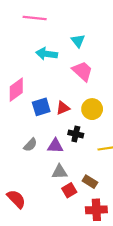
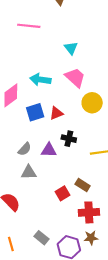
cyan arrow: (47, 54) -> (40, 80), moved
yellow circle: (92, 109) -> (92, 103), moved
gray triangle: (60, 172) -> (29, 172), moved

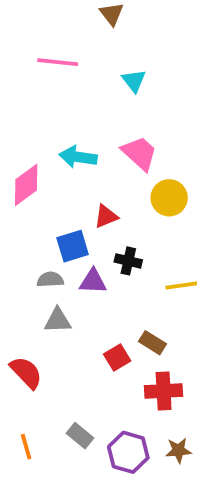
cyan triangle: (71, 48) -> (134, 81), moved
blue square: (35, 112) -> (73, 246), moved
gray semicircle: (25, 149) -> (50, 280), turned -136
brown star: (91, 238) -> (178, 450), moved

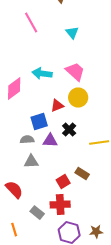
pink line: (58, 62) -> (31, 23), turned 55
yellow circle: (169, 198) -> (78, 98), moved
black cross: (128, 261) -> (69, 130), turned 32
red cross: (164, 391) -> (60, 205), moved
gray rectangle: (80, 436) -> (37, 213), moved

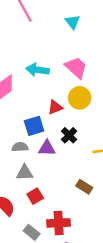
red square: (63, 182) -> (35, 196), moved

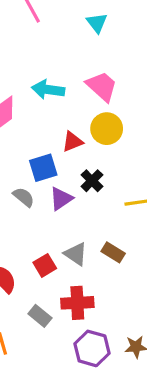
gray semicircle: (20, 147) -> (24, 197), turned 42
purple triangle: (47, 148) -> (61, 199), turned -36
gray triangle: (25, 173) -> (76, 254), moved, turned 36

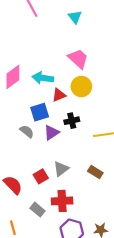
cyan arrow: (48, 90) -> (43, 78), moved
black cross: (92, 181) -> (72, 121), turned 32
brown rectangle: (113, 252) -> (95, 172), moved
gray triangle: (76, 254) -> (61, 169), turned 49

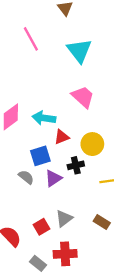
cyan triangle: (75, 17) -> (79, 51), size x1.6
yellow circle: (81, 86) -> (92, 144), moved

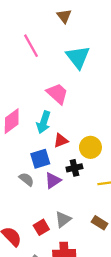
pink trapezoid: (83, 97) -> (57, 94), moved
cyan arrow: (44, 118) -> (44, 122), turned -80

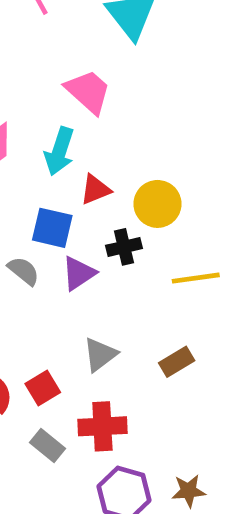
blue square: (40, 159) -> (52, 228), turned 30
brown rectangle: (100, 223) -> (177, 362), turned -63
red square: (41, 227) -> (43, 388), moved

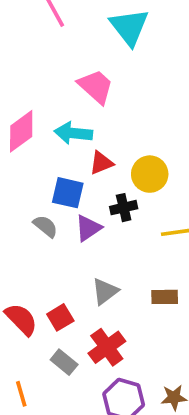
cyan arrow: (59, 151) -> (73, 133), turned 78
brown rectangle: (177, 362) -> (165, 297), turned 30
red cross: (102, 426) -> (107, 347), turned -33

